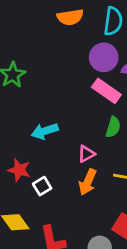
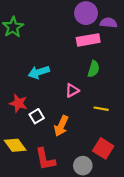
pink rectangle: (106, 91) -> (88, 40), turned -45
orange arrow: (88, 182) -> (61, 126), moved

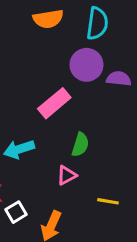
pink rectangle: (88, 40) -> (54, 103), moved, turned -30
green semicircle: (94, 69) -> (80, 145), moved

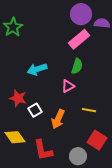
pink rectangle: (54, 103) -> (79, 39), moved
yellow line: (108, 201) -> (89, 110), moved

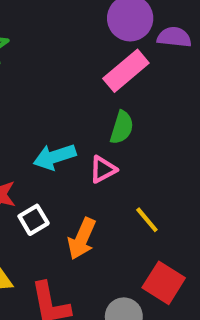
cyan arrow: (37, 69) -> (55, 157), moved
yellow line: (89, 110) -> (147, 220), turned 40

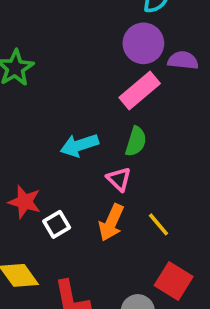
cyan arrow: (55, 157) -> (79, 145), moved
pink triangle: (103, 169) -> (119, 179), turned -48
orange arrow: (82, 239) -> (111, 223), moved

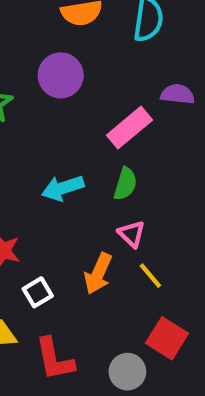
purple circle: (143, 43) -> (61, 75), moved
pink triangle: (119, 179) -> (132, 234), moved
white square: (57, 224) -> (38, 292), moved

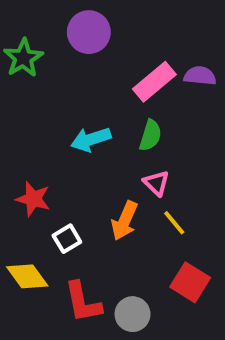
purple semicircle: (177, 94) -> (200, 76), moved
gray circle: (127, 372) -> (133, 314), moved

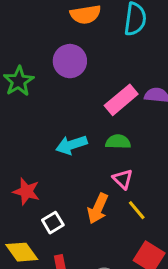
green semicircle: (150, 135) -> (118, 142), turned -105

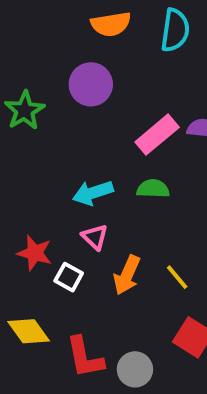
pink triangle: (123, 179) -> (95, 237), moved
white square: (53, 223) -> (69, 277), moved, turned -30

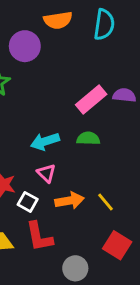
purple circle: (91, 84) -> (25, 46), moved
orange arrow: (127, 275) -> (70, 201), turned -124
red L-shape: (85, 357) -> (39, 237), moved

